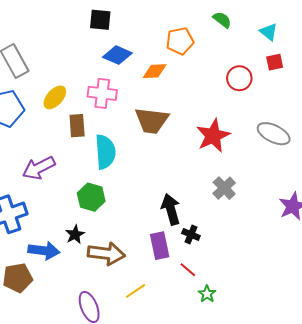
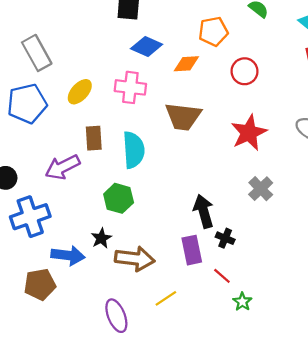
red circle: (239, 78) -> (245, 71), moved
brown rectangle: (77, 126) -> (94, 138), moved

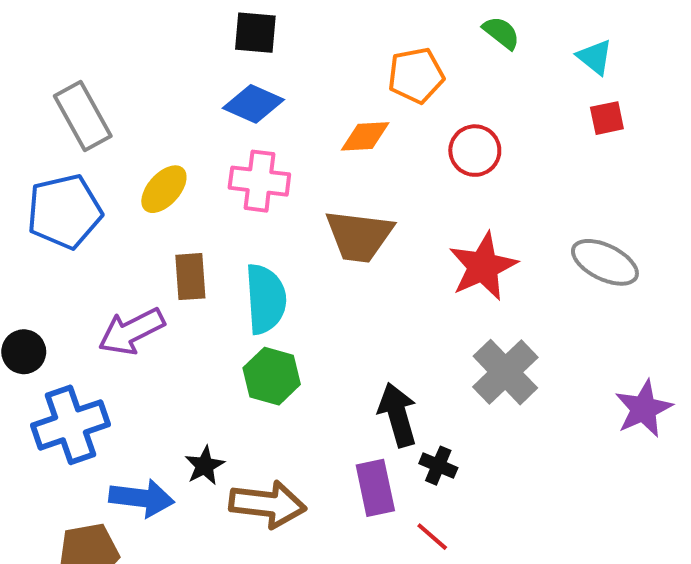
blue diamond: (147, 47) -> (253, 104), moved
gray cross: (261, 189) -> (505, 372), size x1.4
green hexagon: (119, 198) -> (272, 376), moved

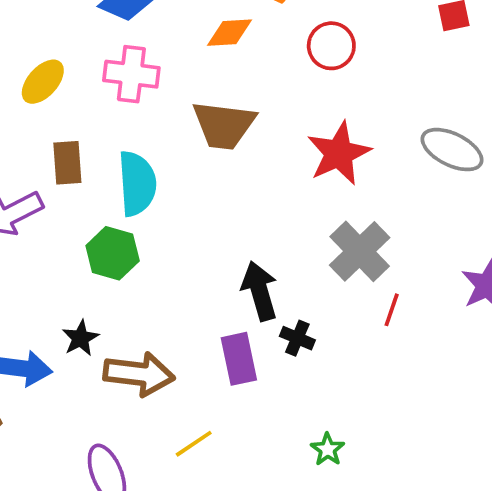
green hexagon: (272, 376) -> (113, 253), moved
red line: (432, 537) -> (392, 310), moved, turned 68

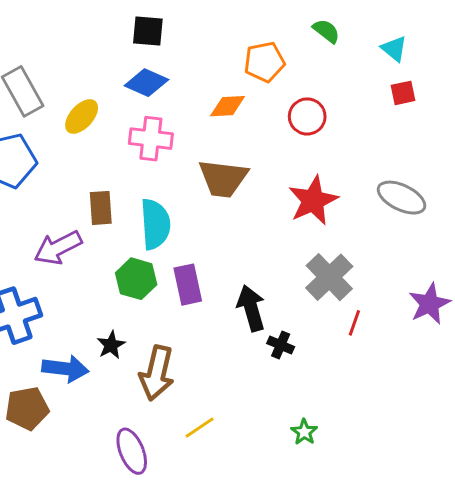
yellow ellipse: (43, 82) -> (82, 116), moved
purple rectangle: (239, 359) -> (188, 285), moved
brown arrow: (139, 374) -> (157, 373), turned 96

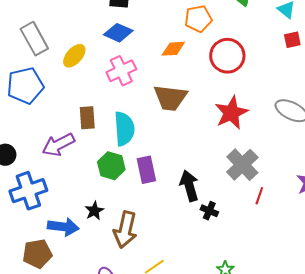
red circle: (307, 116) -> (227, 56), size x1.4
pink cross: (151, 139) -> (121, 71), turned -32

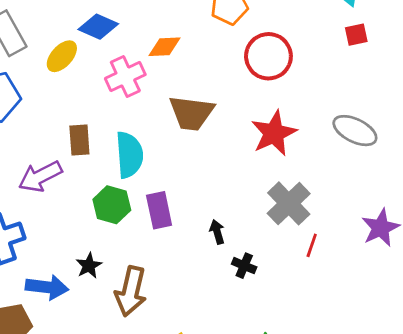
blue diamond: (118, 33) -> (98, 27), moved
orange diamond: (173, 49) -> (164, 47), moved
black arrow: (189, 186) -> (217, 232), size x0.6

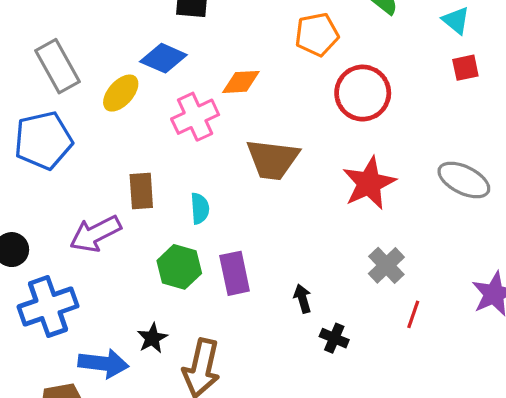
cyan semicircle: (129, 155) -> (200, 208), size x0.6
gray cross: (289, 203) -> (386, 265), size x0.7

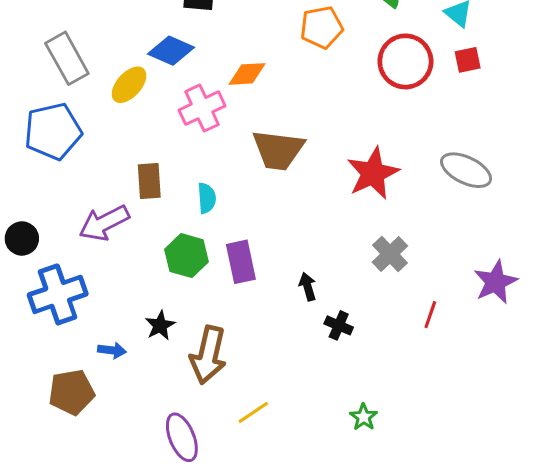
red circle: (363, 93) -> (405, 61), moved
red line: (413, 314) -> (430, 315), moved
blue arrow: (103, 363) -> (112, 350), size x0.6

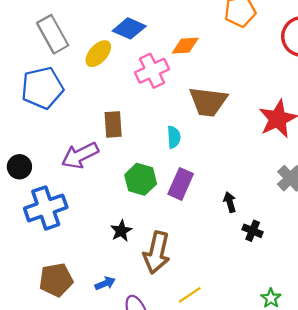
cyan semicircle: (207, 198) -> (174, 137), moved
purple rectangle: (241, 262) -> (181, 184), turned 36
blue arrow: (112, 350) -> (105, 283), moved, turned -30

